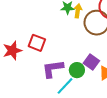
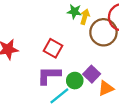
red square: (37, 43) -> (53, 48), moved

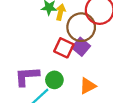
red square: (53, 48) -> (64, 48), moved
purple square: (92, 74) -> (81, 47), moved

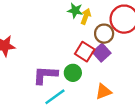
brown circle: (81, 27) -> (104, 34), size x0.7
green circle: (54, 80) -> (73, 73), moved

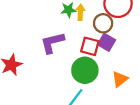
green circle: (73, 73) -> (85, 70), size x1.5
purple L-shape: (45, 75) -> (52, 43), moved

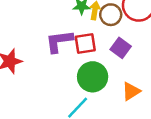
brown circle: (103, 23) -> (111, 15), moved
red square: (90, 46) -> (85, 44), moved, turned -30

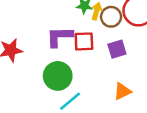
purple square: (121, 48) -> (117, 49), turned 30
green circle: (93, 77) -> (58, 76), moved

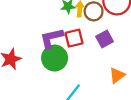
green circle: (58, 76) -> (55, 58), moved

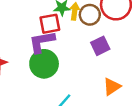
red square: (74, 38) -> (50, 24), moved

